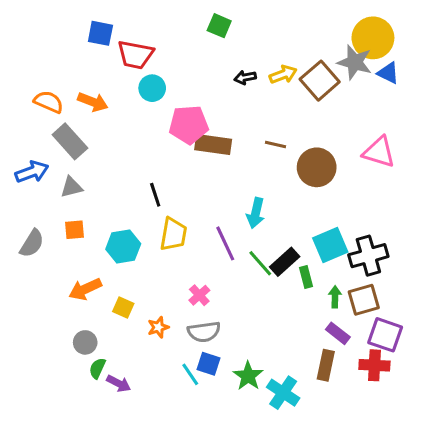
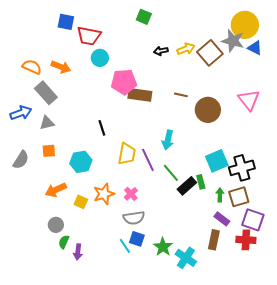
pink triangle: (379, 152) -> (249, 100), turned 35
yellow trapezoid: (173, 234) -> (127, 154), moved
black rectangle: (285, 262) -> (187, 186), moved
orange star: (158, 327) -> (104, 194), moved, size x1.5
purple arrow: (119, 384) -> (78, 252), turned 70

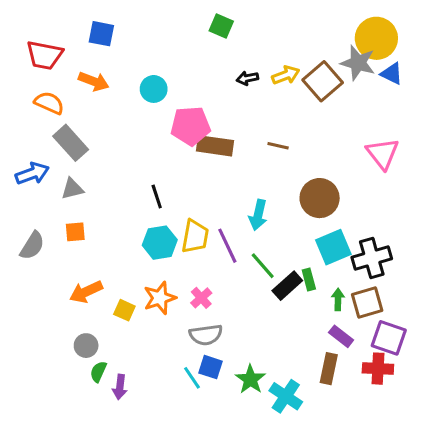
red trapezoid: (89, 36) -> (45, 55), moved
orange arrow: (61, 67) -> (94, 81), moved
brown circle: (208, 110) -> (320, 198), moved
cyan hexagon: (81, 162) -> (160, 243), moved

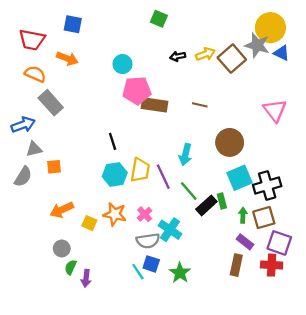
cyan circle: (154, 89) -> (122, 64), moved
gray triangle: (72, 189) -> (34, 149), moved
orange star: (160, 298) -> (115, 214), turned 30
cyan cross: (286, 396) -> (170, 230), moved

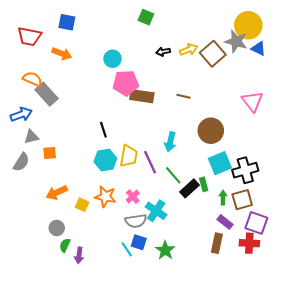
orange semicircle: (35, 74) -> (32, 79), moved

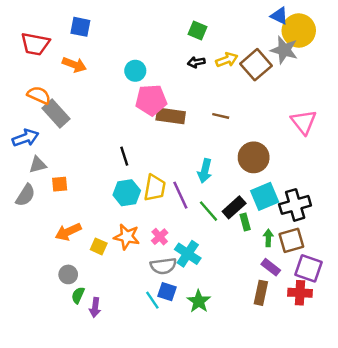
green square: (146, 17) -> (197, 31), moved
blue triangle: (258, 49) -> (279, 16), moved
black rectangle: (190, 188) -> (234, 207), moved

